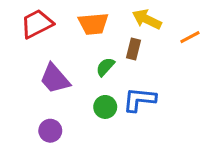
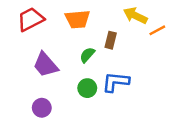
yellow arrow: (147, 19) -> (135, 16), moved

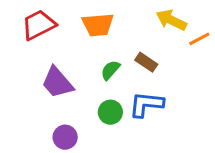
brown rectangle: (111, 40) -> (146, 62), moved, turned -70
purple circle: (42, 108) -> (65, 137), moved

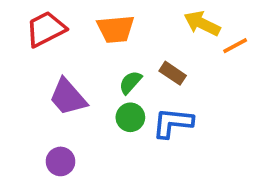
green circle: (110, 112) -> (130, 117), moved
purple circle: (65, 137) -> (60, 161), moved

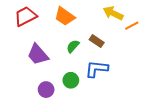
orange trapezoid: (116, 29) -> (65, 16), turned 40
green circle: (130, 117) -> (71, 80), moved
purple circle: (60, 161) -> (46, 90), moved

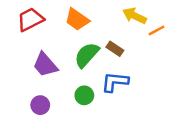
green semicircle: (73, 46) -> (87, 55), size x1.6
purple circle: (46, 90) -> (40, 105), moved

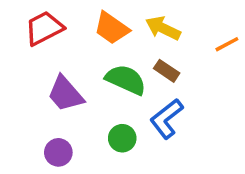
yellow arrow: (134, 16) -> (163, 28), moved
green semicircle: (87, 55) -> (126, 80), turned 72
blue L-shape: (115, 82) -> (167, 119), turned -44

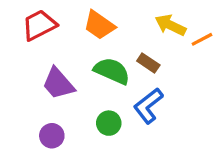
yellow arrow: (163, 28) -> (170, 25), moved

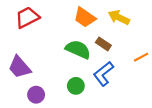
orange trapezoid: (99, 25) -> (85, 17), moved
orange line: (202, 39) -> (141, 57), moved
purple trapezoid: (58, 84) -> (20, 67), moved

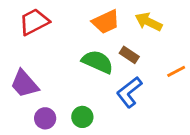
orange trapezoid: (85, 17) -> (106, 22), turned -60
green circle: (76, 86) -> (82, 117), moved

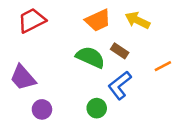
green circle: (82, 117) -> (97, 108), moved

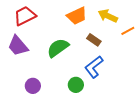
green semicircle: (90, 57) -> (58, 48), moved, turned -60
orange line: (163, 66) -> (128, 31), moved
purple trapezoid: (23, 78) -> (18, 46), moved

